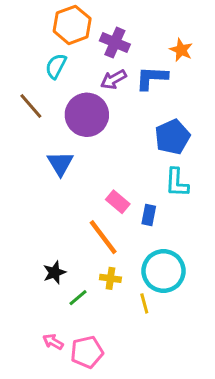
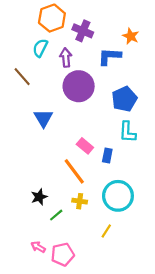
purple arrow: (113, 79) -> (66, 57), moved, turned 114
purple circle: (87, 115) -> (79, 86), moved
yellow line: (144, 303) -> (106, 231), moved, turned 48

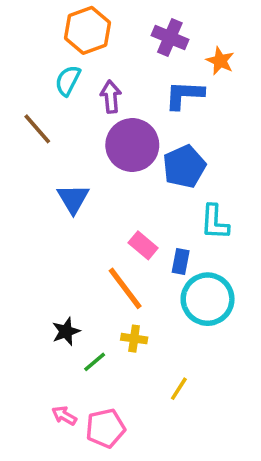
purple cross: (83, 31) -> (170, 37), moved
blue pentagon: (124, 99) -> (184, 167), moved
cyan circle: (118, 196) -> (208, 299), moved

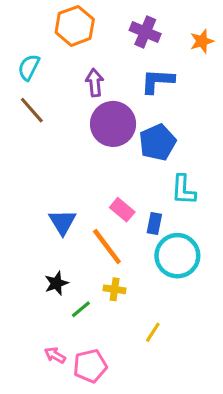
orange star: (220, 61) -> (202, 41), moved, turned 30
cyan semicircle: (68, 81) -> (29, 67), moved
blue triangle: (73, 199) -> (62, 222), moved

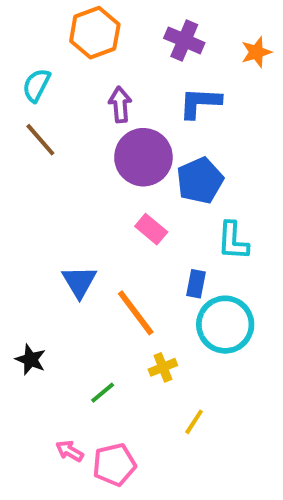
pink rectangle: (122, 210) -> (151, 229), moved
black star: (56, 283) -> (31, 360), moved, turned -30
yellow cross: (115, 289) -> (163, 367), moved, turned -30

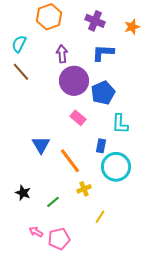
black star: (31, 360) -> (23, 193), moved

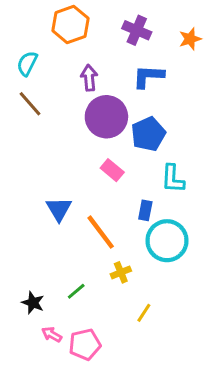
black star: (23, 193) -> (33, 303), moved

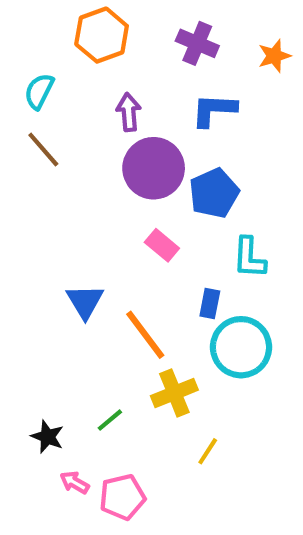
yellow cross: (121, 272) -> (174, 393), size x1.5

